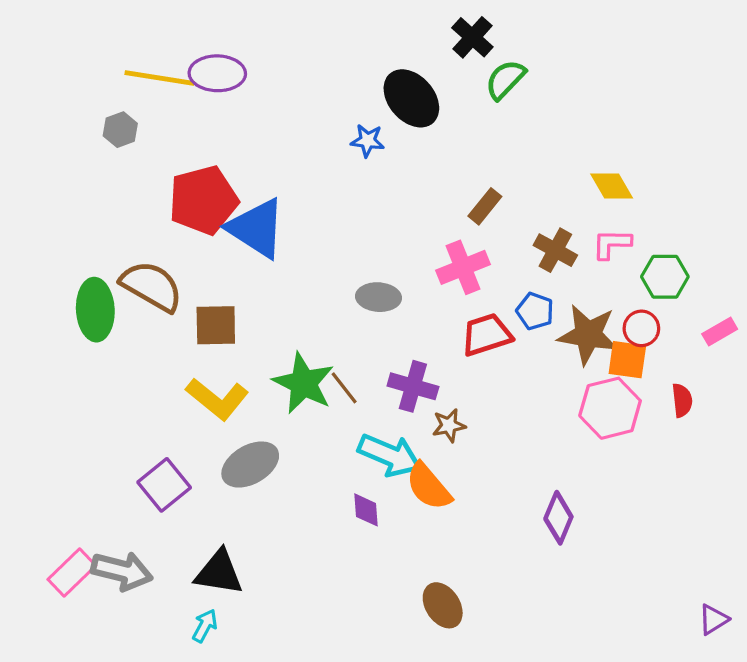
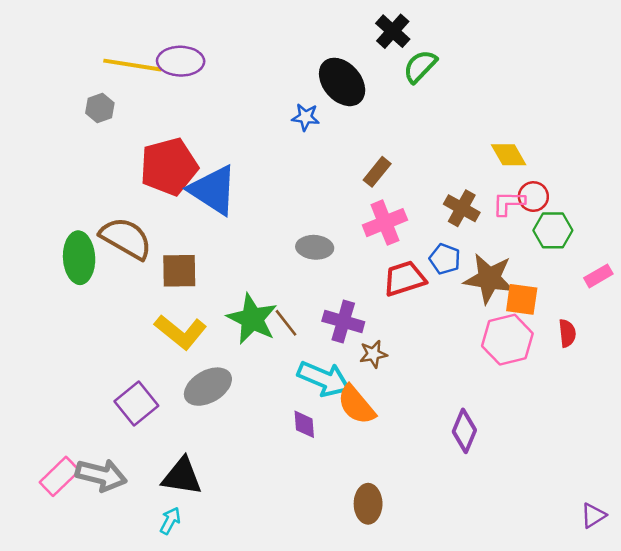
brown rectangle: (485, 206) -> (377, 172), moved
red circle: (641, 328) -> (533, 197), moved
brown ellipse: (443, 605) -> (368, 504), turned 33

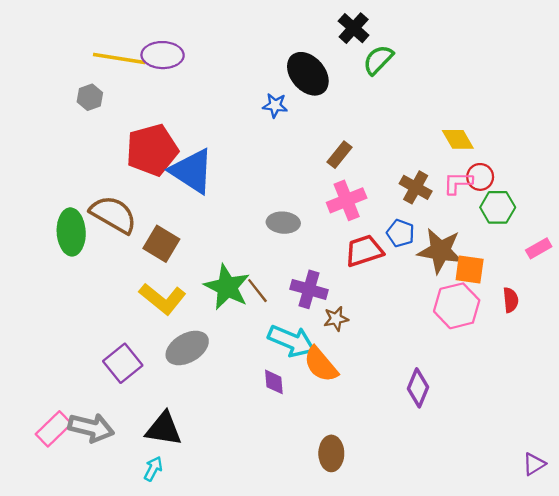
brown square: (179, 271) -> (161, 244), turned 32

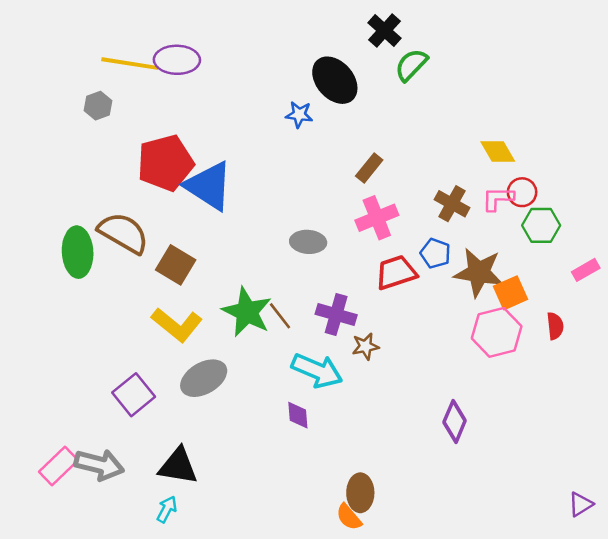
orange square: (470, 269) -> (511, 293), turned -32
orange semicircle: (321, 364) -> (349, 517), moved, size x0.7

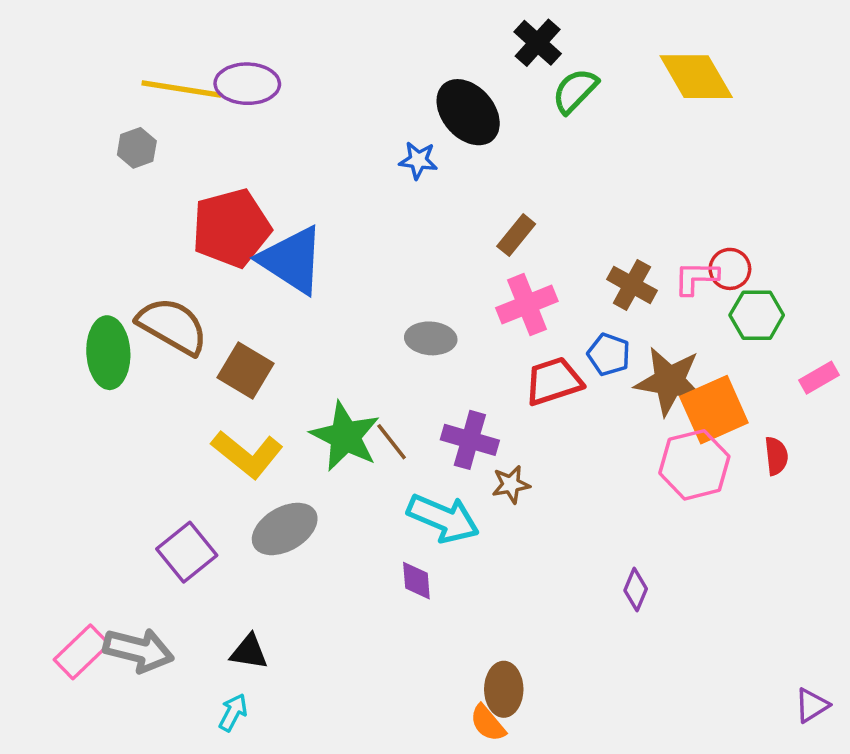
yellow diamond: (498, 151) -> (696, 77), moved, size x1.5
orange square: (511, 293) -> (714, 410), size x1.4
purple diamond: (455, 421) -> (636, 590), size x0.7
black triangle: (178, 466) -> (249, 652), size x0.7

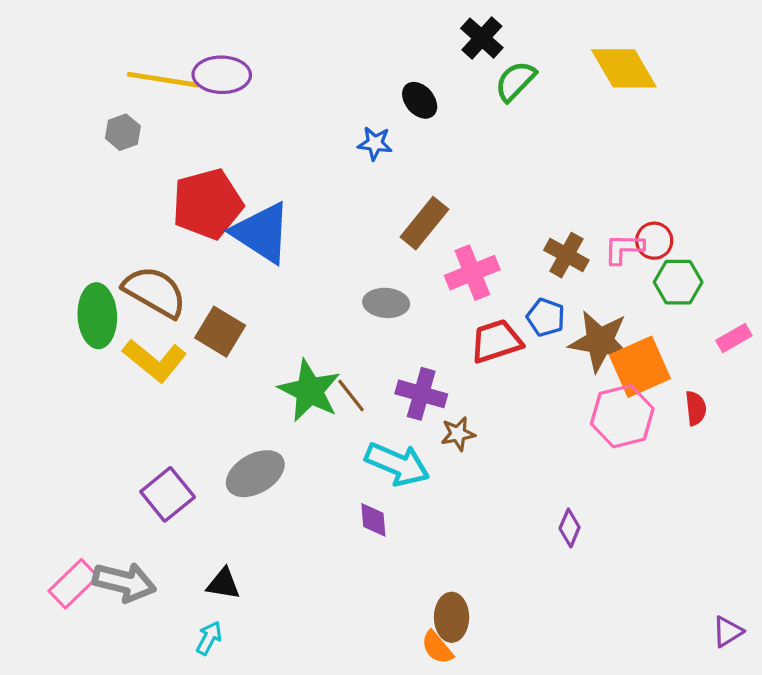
black ellipse: (468, 112) -> (420, 100), size x0.6
brown rectangle: (516, 235) -> (424, 223), moved, size x1.4
yellow L-shape: (247, 454) -> (155, 360), moved

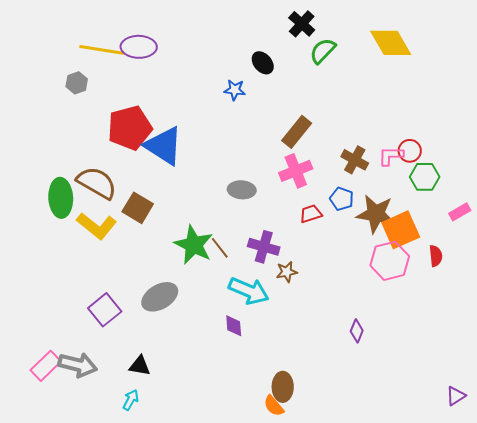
brown rectangle: (424, 223) -> (297, 132), moved
red trapezoid: (496, 341) -> (311, 214), size x0.7

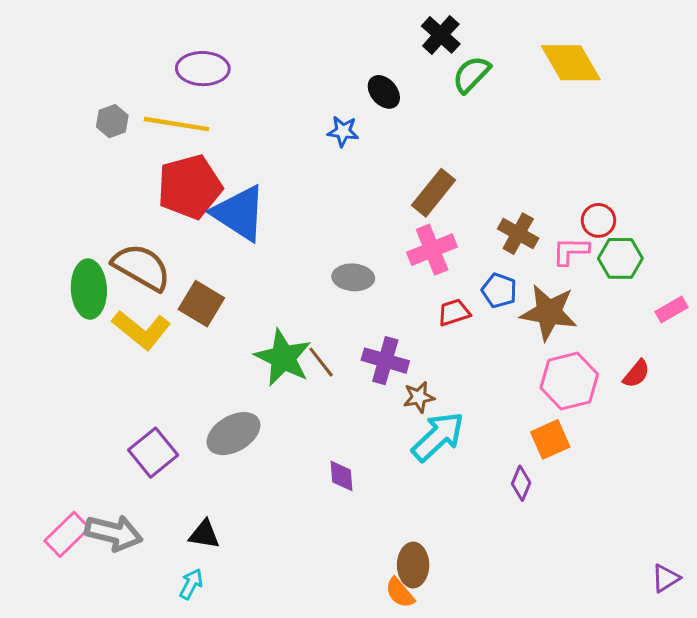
yellow line: (102, 50) -> (177, 124), moved
pink L-shape: (391, 156) -> (571, 251), moved
orange square: (401, 230) -> (550, 439), moved, size x0.7
red semicircle: (436, 256) -> (636, 374), turned 45
cyan arrow: (249, 291) -> (438, 437), moved, turned -66

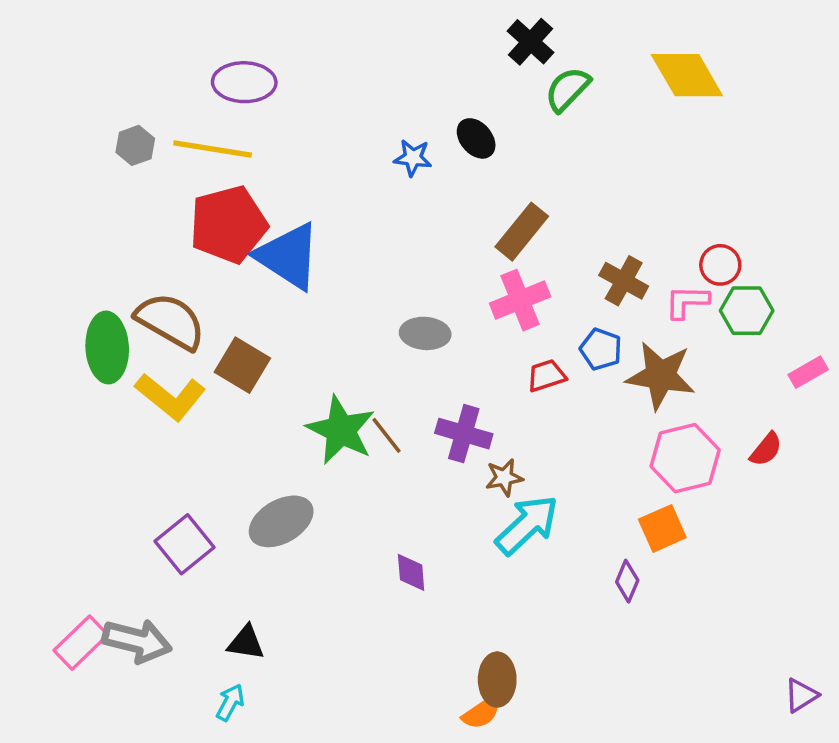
black ellipse: (384, 92) -> (476, 138), moved
orange semicircle: (400, 593) -> (481, 713), turned -84

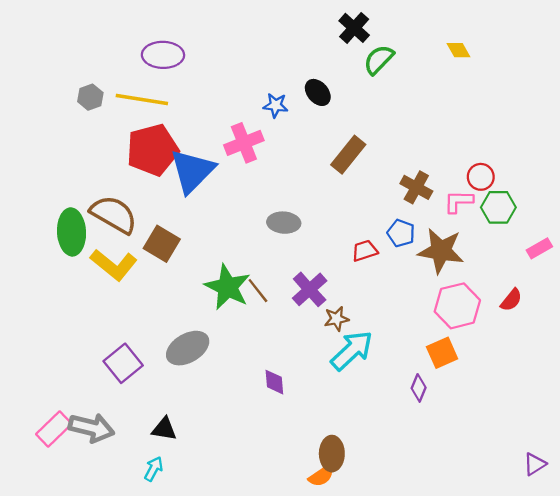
yellow diamond: (687, 75) -> (458, 50), size x0.5
blue triangle: (288, 256) -> (192, 171), turned 42
pink cross: (520, 300) -> (244, 143), moved
purple cross: (464, 434) -> (310, 289), turned 32

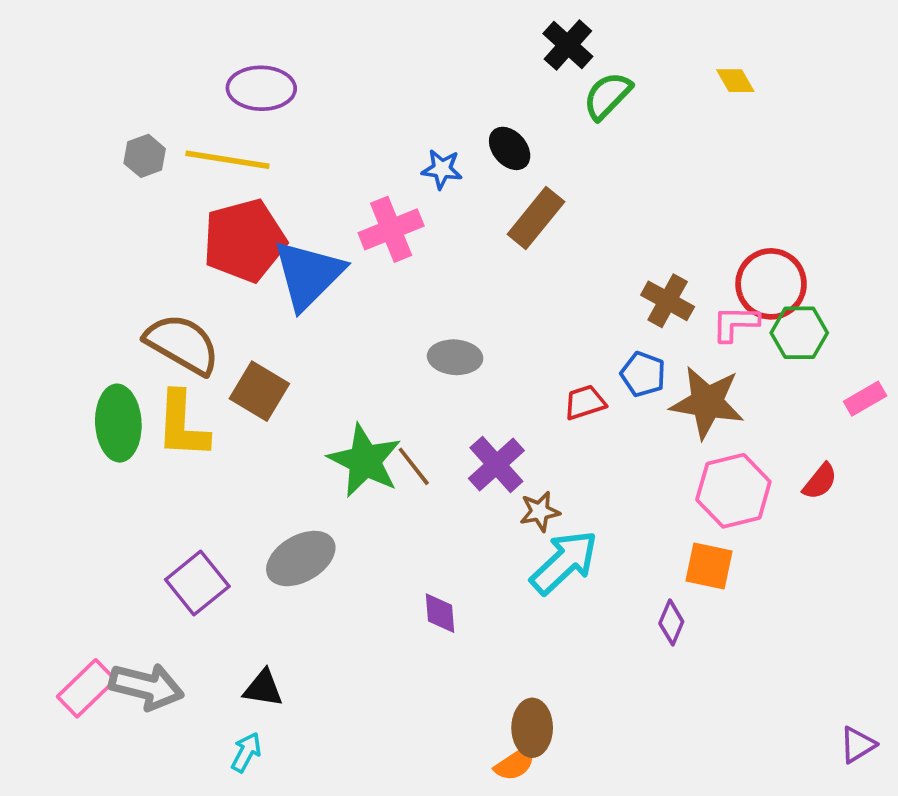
brown rectangle: (348, 155) -> (536, 218), moved
red circle: (481, 177) -> (771, 284), size x1.6
green ellipse: (72, 232) -> (118, 423), moved
yellow L-shape: (114, 265) -> (182, 425), turned 54
orange square: (442, 353) -> (709, 566), turned 36

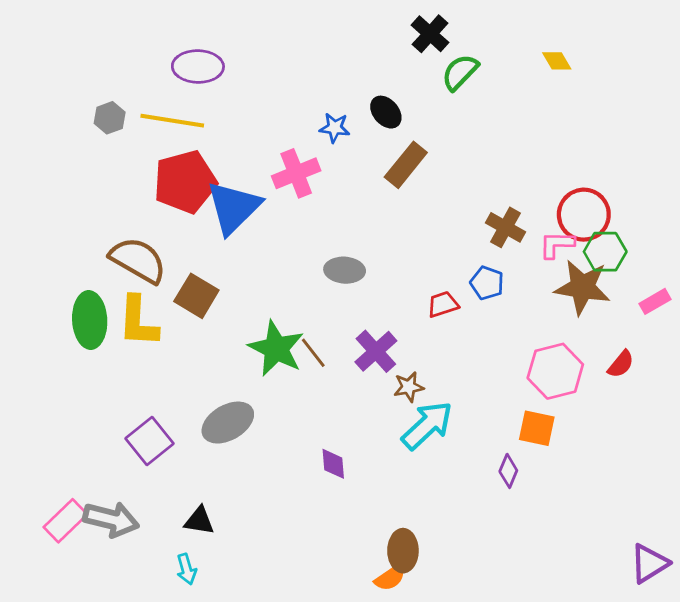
brown star: (707, 402) -> (582, 287), moved
purple triangle: (858, 745) -> (649, 563), size x1.4
cyan arrow: (246, 752) -> (187, 569), turned 136

